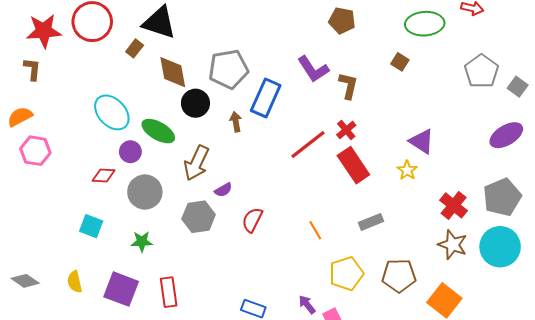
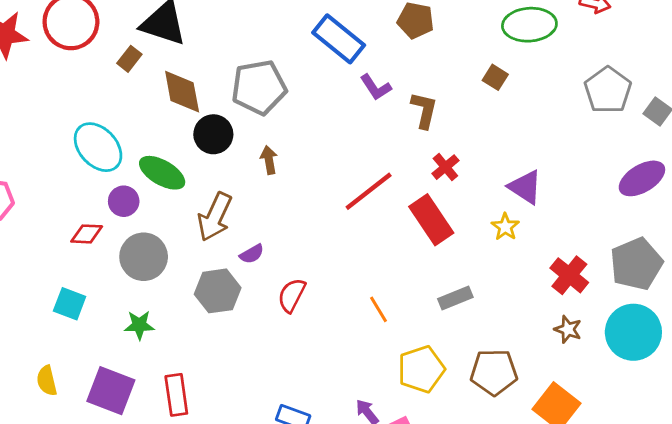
purple L-shape: (313, 69) -> (376, 87), size x0.7
blue rectangle: (266, 98) -> (339, 39), moved, turned -75
red cross: (346, 130) -> (445, 167), moved
brown star: (453, 245) -> (568, 329), size x0.7

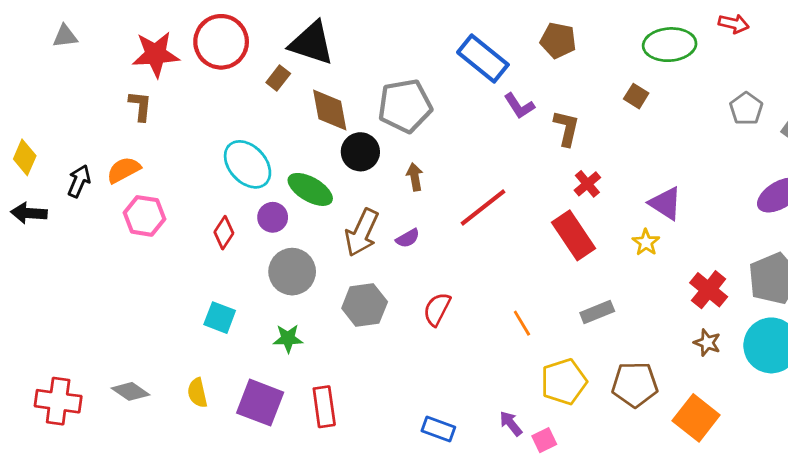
gray pentagon: (608, 90) -> (746, 109), size x0.7
red line: (369, 191) -> (483, 208), moved
red diamond: (87, 234) -> (224, 233), moved, turned -60
purple semicircle: (252, 254) -> (408, 238), moved

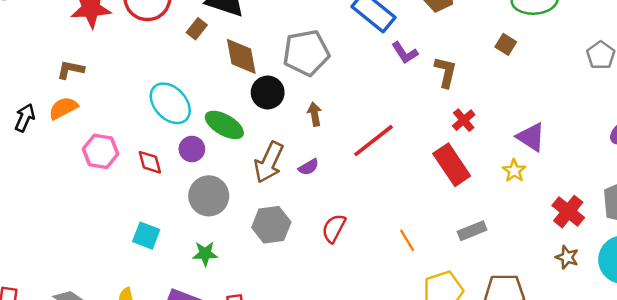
brown L-shape: (140, 106) -> (70, 70), moved, turned -84
pink hexagon: (144, 216) -> (101, 151), moved
red diamond: (224, 233) -> (150, 162), turned -48

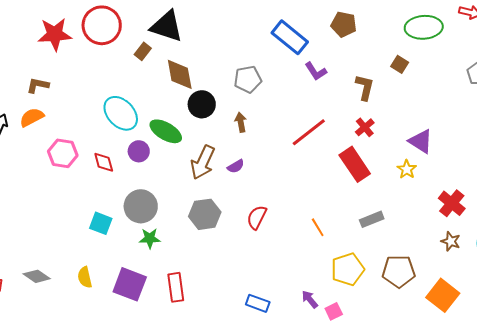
gray pentagon: (306, 53) -> (248, 79), moved, size x0.7
brown L-shape: (446, 72) -> (365, 87), moved
red line: (373, 141) -> (309, 132), moved
gray circle: (209, 196) -> (141, 206), moved

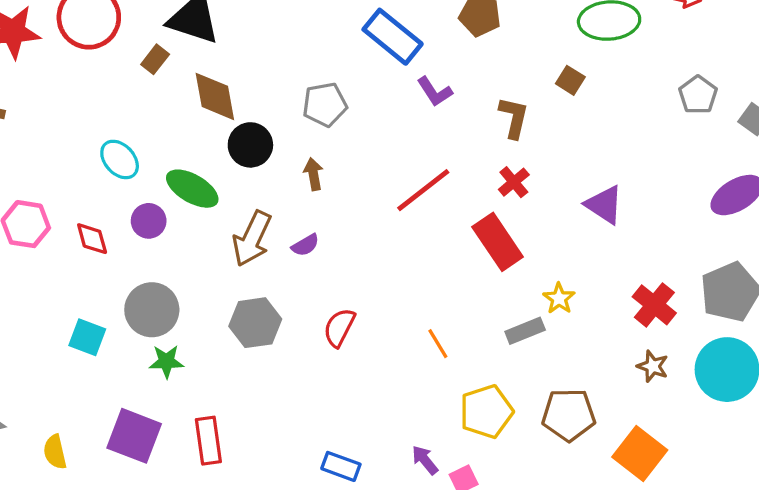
cyan ellipse: (121, 113) -> (120, 159), size x0.7
yellow star: (407, 169) -> (559, 298), moved
yellow semicircle: (85, 277) -> (55, 452), moved

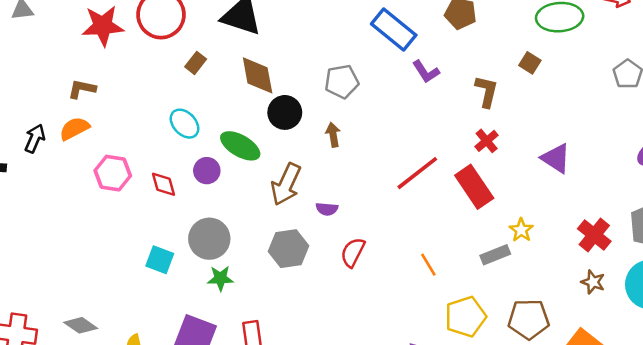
brown rectangle: (155, 59) -> (196, 63), moved
red line: (423, 190) -> (417, 173), moved
purple semicircle: (305, 245) -> (327, 209), moved, turned 35

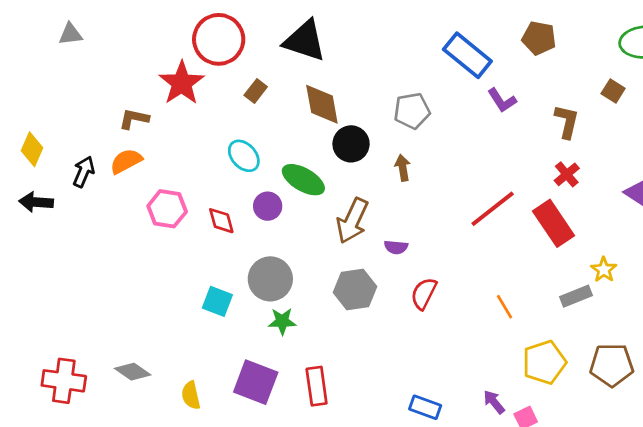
red star: (103, 26) -> (182, 83), moved, turned -30

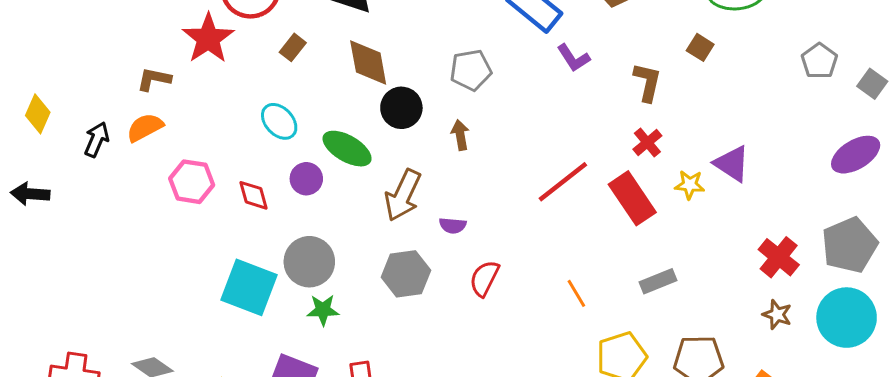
black arrow: (36, 202) -> (30, 194), moved
yellow star: (604, 270) -> (690, 185), moved, turned -30
cyan square: (217, 301) -> (249, 287), size x1.6

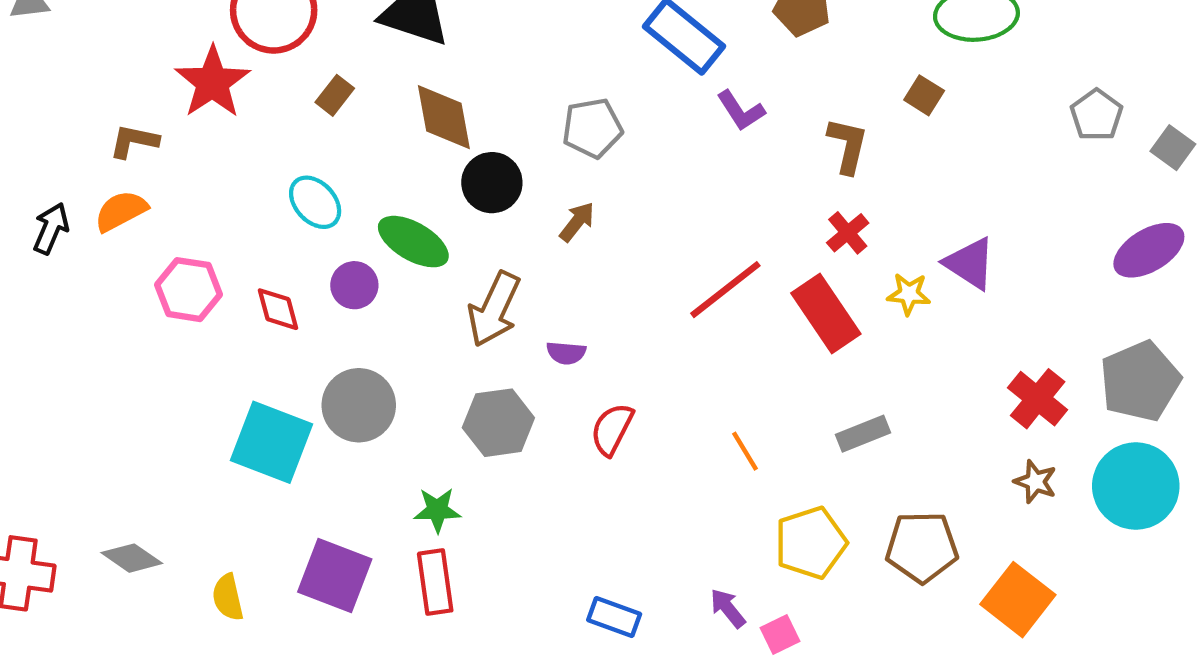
brown arrow: (460, 135) -> (577, 222), turned 48
green star: (323, 310) -> (437, 510), moved

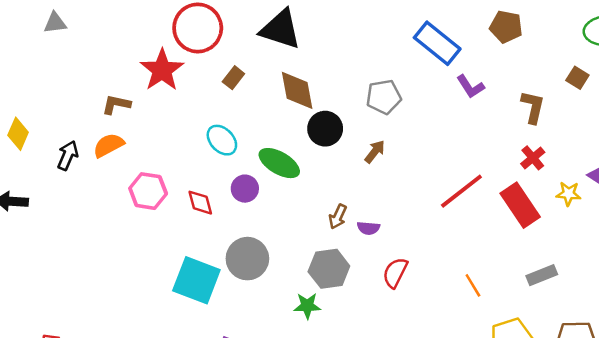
brown arrow: (494, 309) -> (338, 217), moved, size x0.6
green star: (437, 510) -> (307, 306), moved

